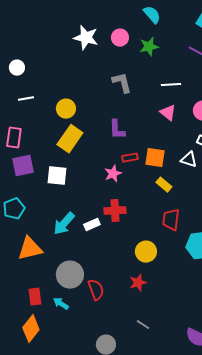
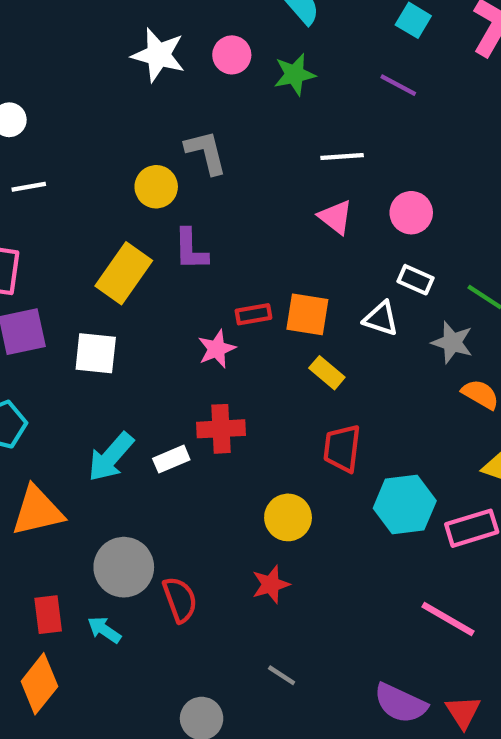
gray L-shape: (122, 83) -> (206, 152), moved
yellow circle: (66, 109) -> (156, 187), moved
purple L-shape: (117, 130) -> (191, 249), moved

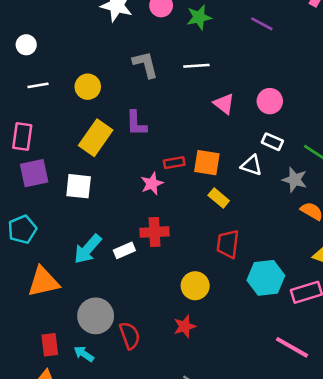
white line: (342, 157) -> (196, 66), moved
yellow circle: (156, 187) -> (88, 87), moved

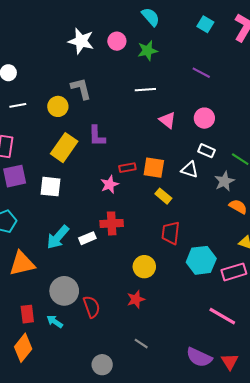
purple line: (262, 24) -> (201, 73), moved
gray L-shape: (145, 64) -> (81, 89), moved
gray star: (295, 180) -> (224, 181), turned 30

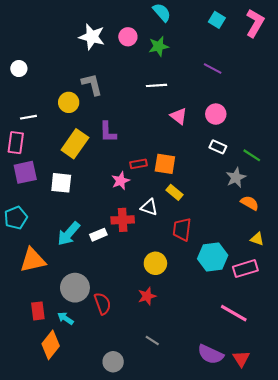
white line: (18, 105) -> (28, 117), moved
white triangle: (190, 170) -> (149, 207), moved
orange diamond: (23, 348) -> (51, 345), moved

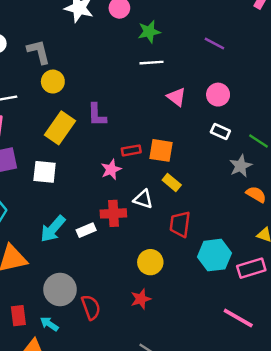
green star: (159, 46) -> (149, 32), moved
gray L-shape: (92, 84) -> (39, 52), moved

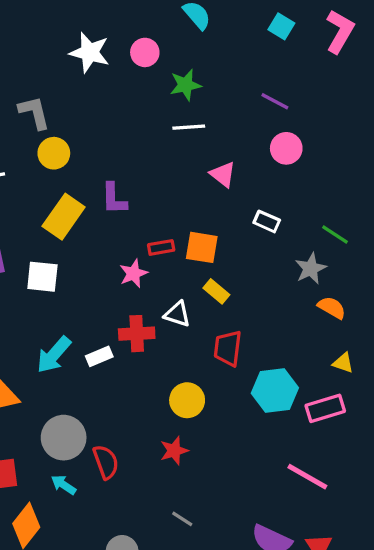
pink circle: (218, 95) -> (286, 148), moved
white rectangle: (220, 131) -> (267, 221), moved
cyan arrow: (49, 324) -> (64, 485), moved

